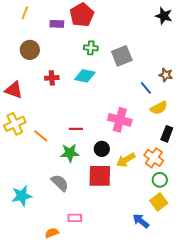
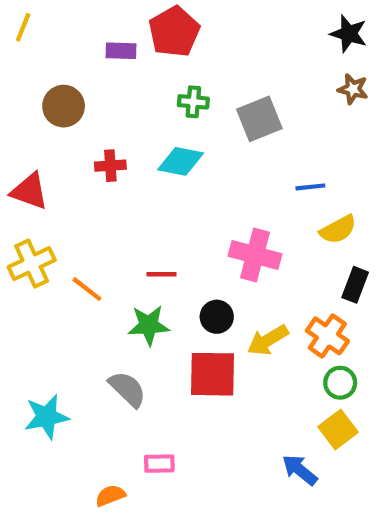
yellow line: (25, 13) -> (23, 27), moved
brown star: (166, 75) -> (353, 89), moved
blue line: (146, 88) -> (310, 187), turned -56

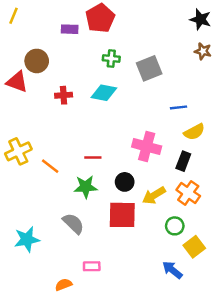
red triangle: (29, 191) -> (17, 82), moved
black rectangle: (355, 285) -> (183, 161), moved
green circle: (340, 383) -> (175, 226), moved

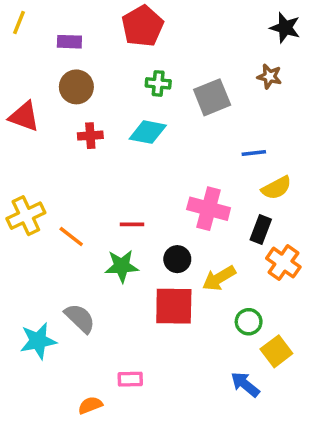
purple rectangle: (70, 29) -> (69, 42), moved
brown star: (203, 51) -> (269, 76), moved
brown circle: (37, 61) -> (76, 87), moved
orange cross: (188, 193) -> (283, 263), moved
gray semicircle: (73, 223) -> (80, 318), moved

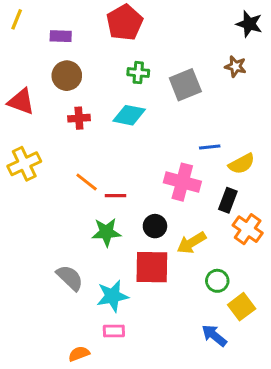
blue line: (254, 153) -> (210, 147), moved
yellow cross: (26, 216) -> (24, 164), moved
orange line: (71, 236) -> (87, 182), moved
cyan star: (38, 341) -> (112, 296), moved

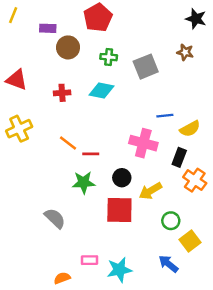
brown circle: (67, 76) -> (68, 47), moved
cyan star: (112, 296) -> (119, 270), moved

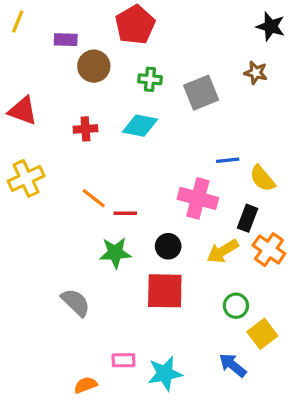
yellow semicircle: (190, 129) -> (262, 178), turned 78
yellow arrow: (150, 191) -> (223, 251), moved

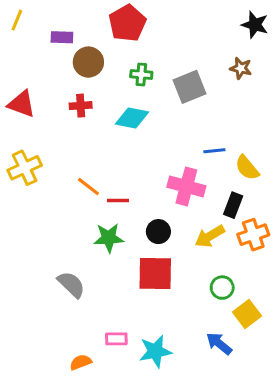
red cross: (86, 129) -> (81, 106), moved
orange cross: (269, 250) -> (253, 235), turned 36

